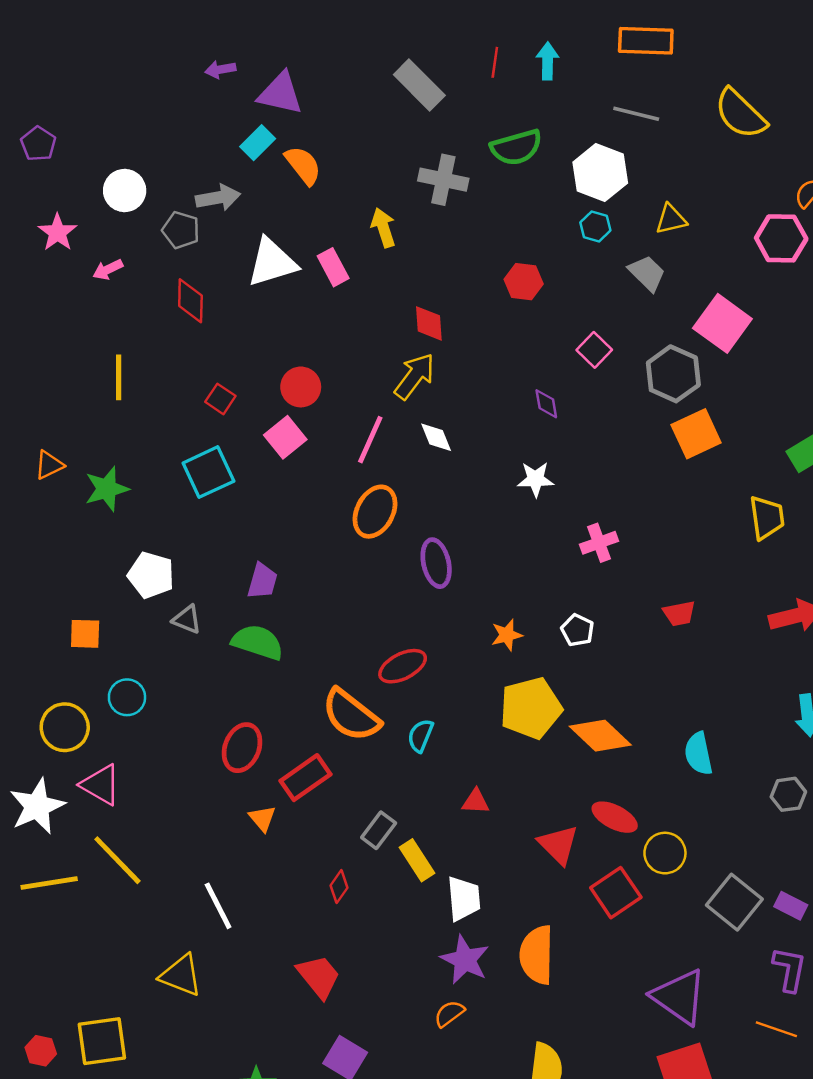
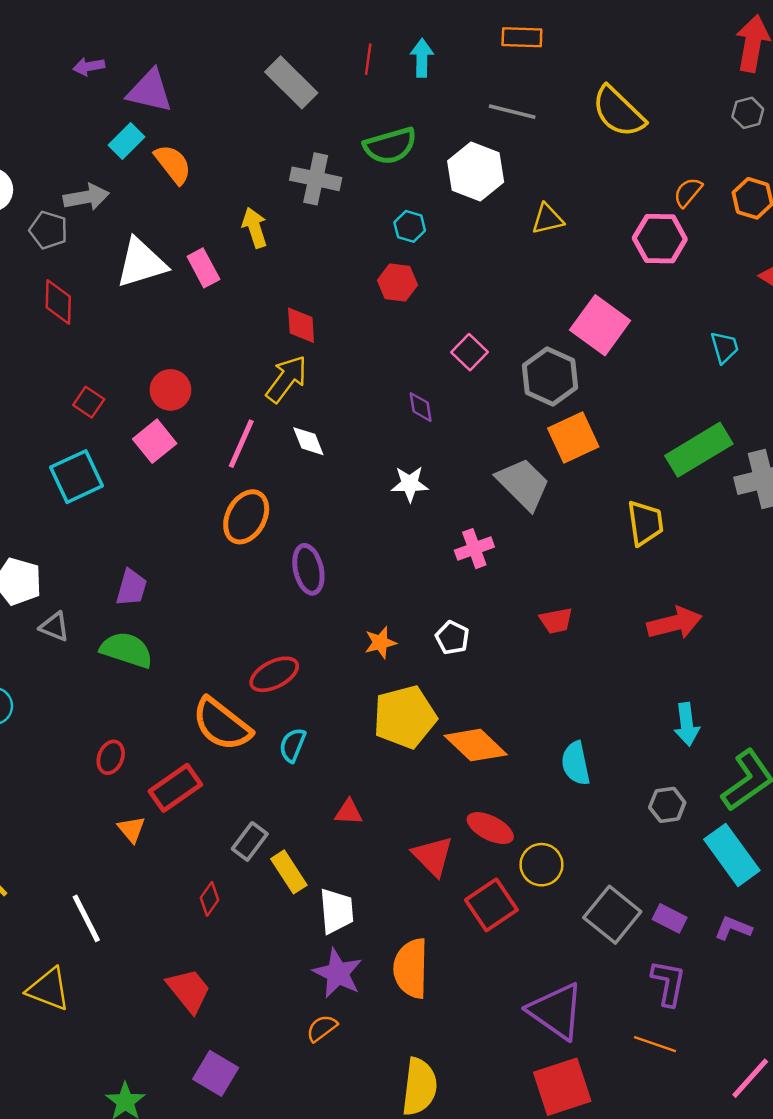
orange rectangle: (646, 41) -> (522, 37), size x0.7
cyan hexagon: (595, 226) -> (410, 226), moved
gray trapezoid: (647, 273) -> (523, 484), moved, size x1.4
red ellipse: (242, 748) -> (111, 757), size x0.7

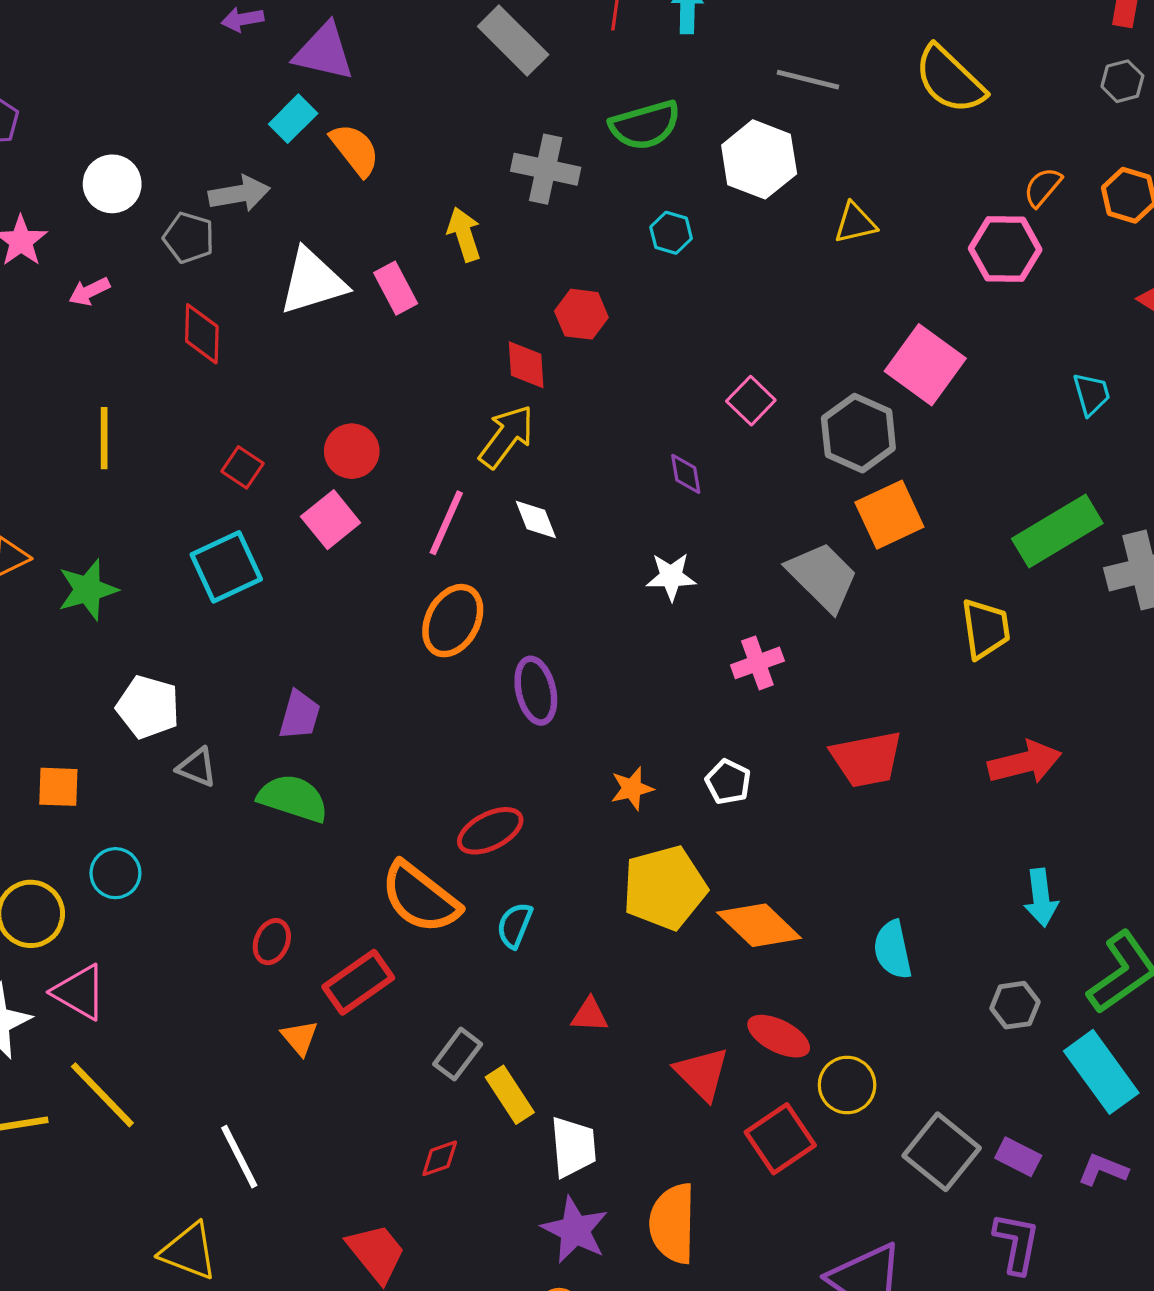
red hexagon: (397, 283) -> (581, 314), moved
red trapezoid: (556, 621) -> (867, 759), size x1.6
red diamond: (210, 899) -> (440, 1158), moved, turned 36

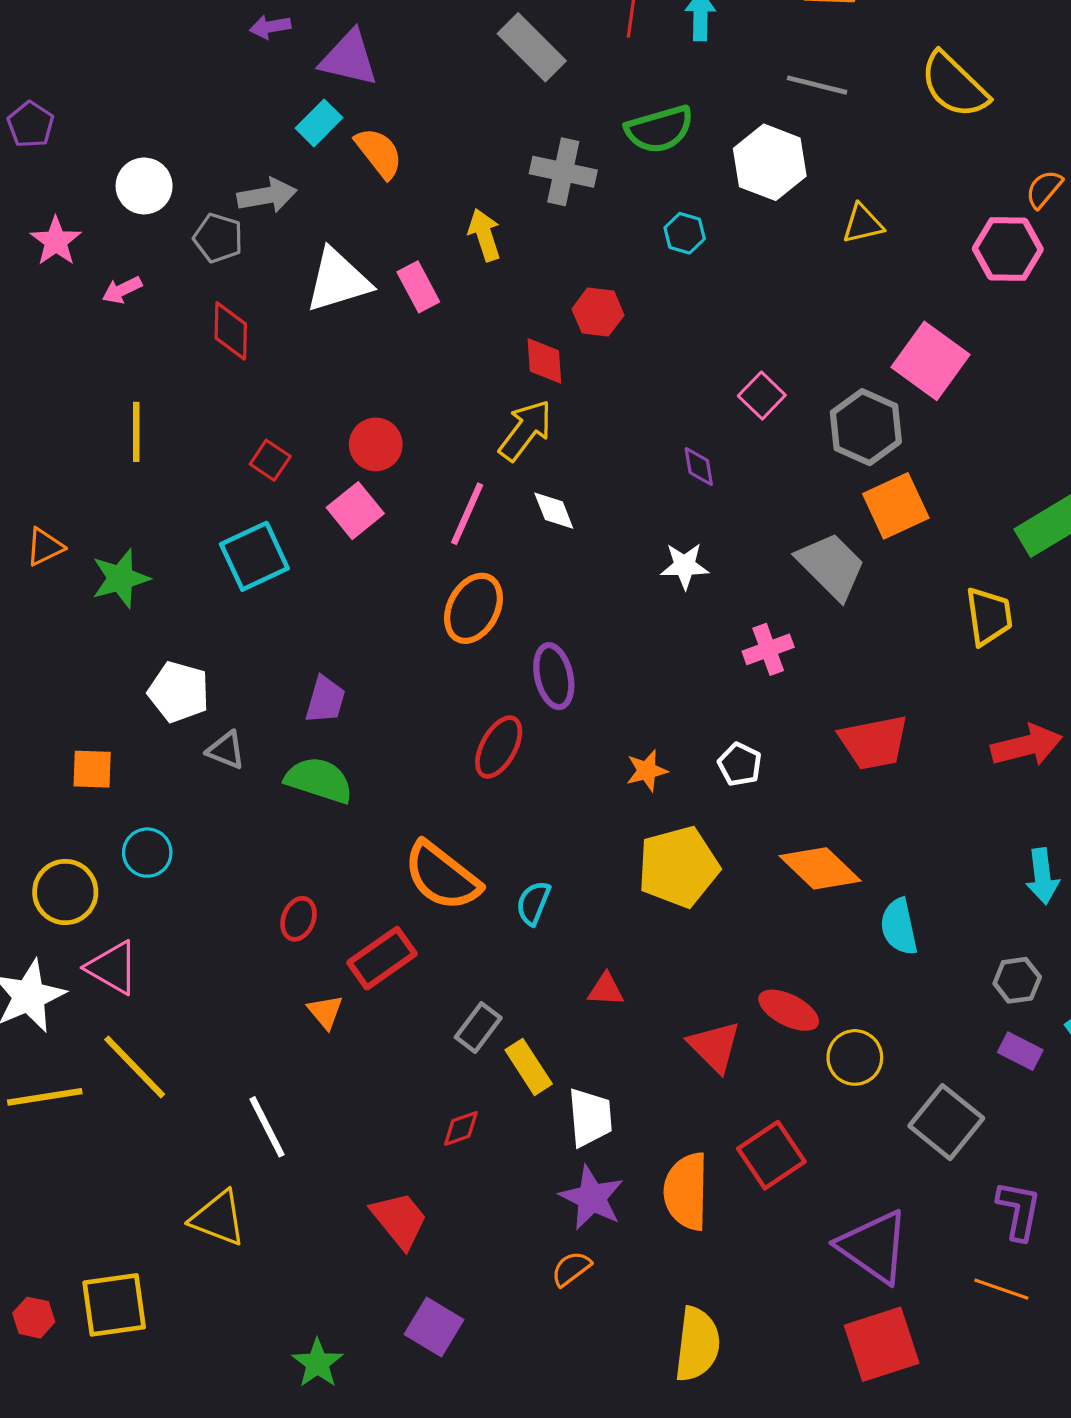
red ellipse: (490, 831) -> (499, 747), moved, turned -34
orange diamond: (759, 925) -> (820, 868), moved
red square: (780, 1139) -> (771, 1155), moved
purple rectangle: (1018, 1157) -> (1020, 1051), moved

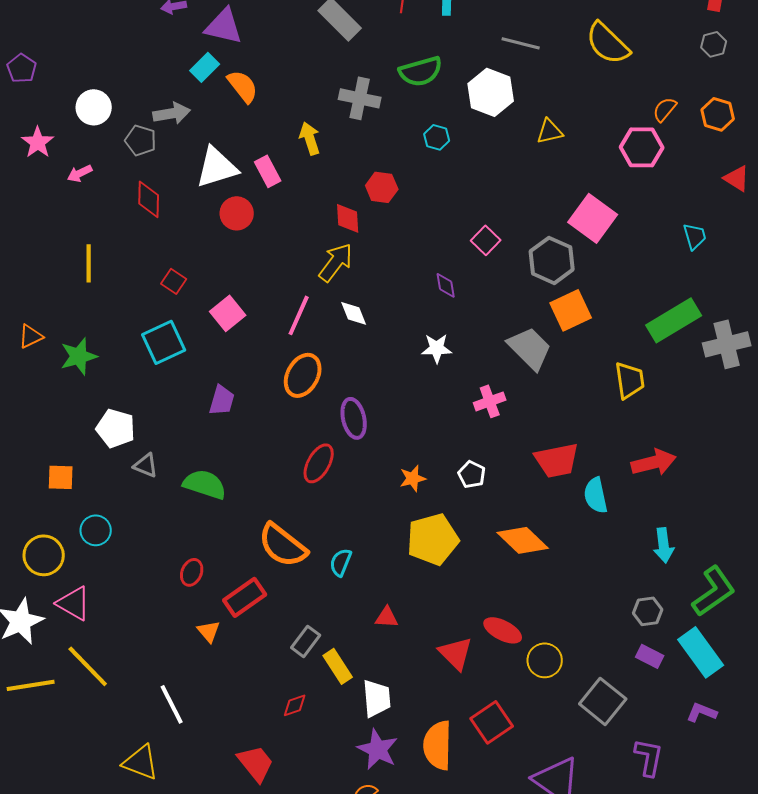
red circle: (376, 444) -> (237, 213), moved
purple trapezoid: (325, 700) -> (222, 400), moved
cyan semicircle: (899, 927) -> (596, 495), moved

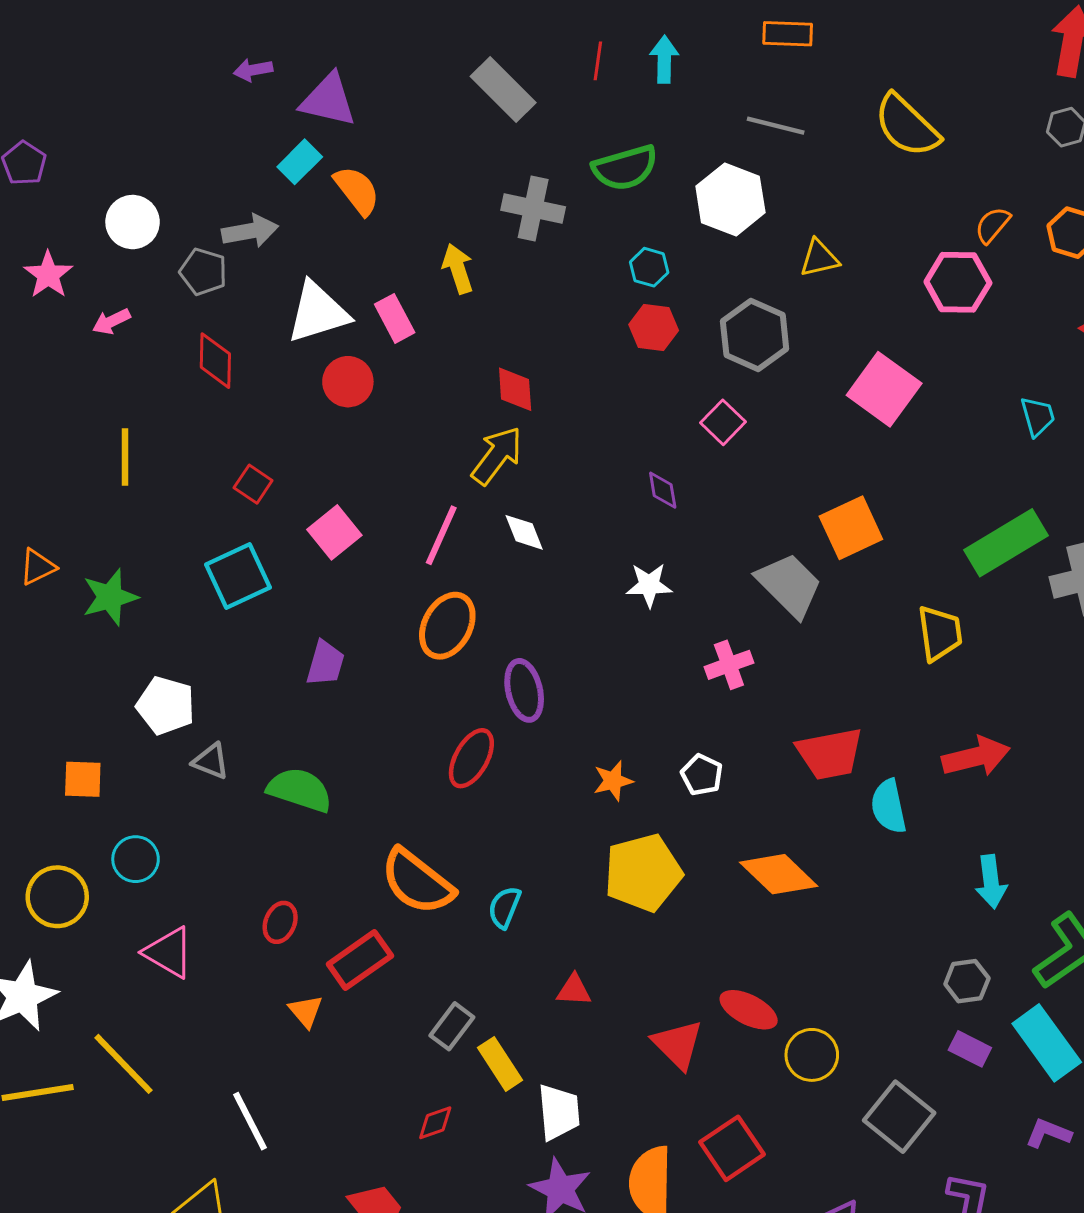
red hexagon: (382, 187) -> (654, 327), moved
gray hexagon: (552, 260) -> (755, 335), moved
pink triangle: (74, 603) -> (169, 952), moved

